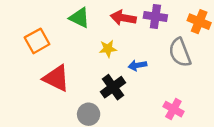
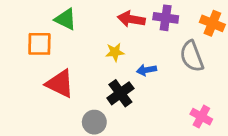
green triangle: (80, 18) -> (65, 19), moved
orange square: (37, 41) -> (39, 44), turned 30
pink cross: (173, 109) -> (201, 117), moved

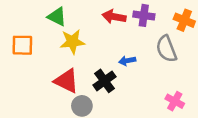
orange square: (39, 44) -> (22, 45), moved
yellow star: (115, 52) -> (72, 42), moved, size x1.5
red triangle: (60, 84) -> (66, 81), moved

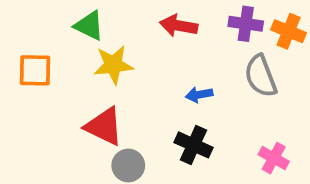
purple cross: (144, 15) -> (246, 24), moved
black cross: (105, 81) -> (193, 145), moved, turned -30

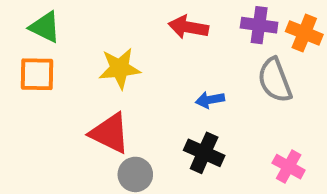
green triangle: (89, 26) -> (45, 27), moved

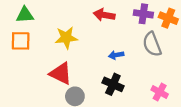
green triangle: (45, 27) -> (25, 15), turned -30

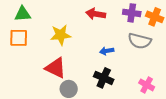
gray semicircle: (152, 44) -> (140, 41), turned -55

